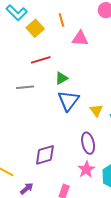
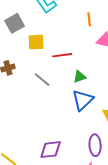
yellow square: (35, 28) -> (36, 42), moved, turned 30
gray line: (25, 87) -> (42, 80), turned 36

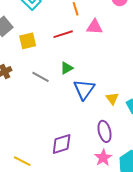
red line: (62, 55) -> (63, 34), moved
green triangle: (79, 77) -> (67, 68), moved

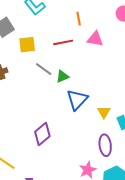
gray line: (40, 77) -> (44, 69), moved
purple ellipse: (105, 131) -> (105, 145), moved
purple diamond: (62, 144) -> (42, 134), moved, turned -30

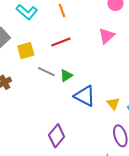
orange line: (79, 19) -> (62, 10), moved
pink triangle: (95, 39) -> (107, 36), moved, turned -42
blue triangle: (77, 100) -> (85, 96), turned -35

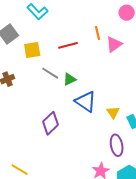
orange line: (62, 10) -> (97, 33), moved
purple diamond: (57, 136) -> (51, 123), moved

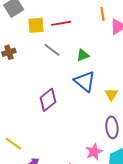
red line: (68, 45) -> (61, 23), moved
green triangle: (70, 79) -> (83, 55), moved

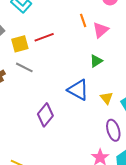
gray line: (52, 50) -> (24, 67), moved
green triangle: (83, 55) -> (96, 61), moved

